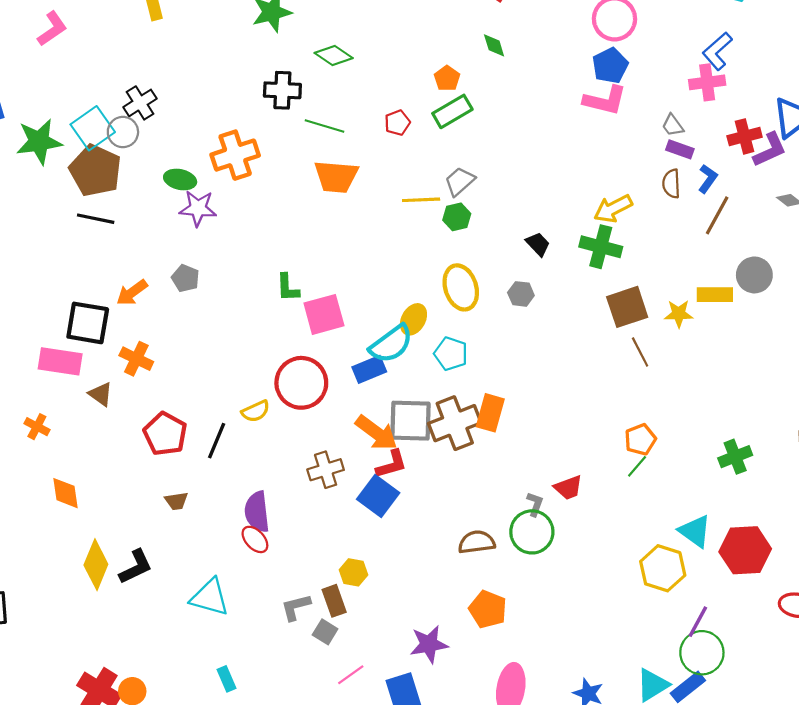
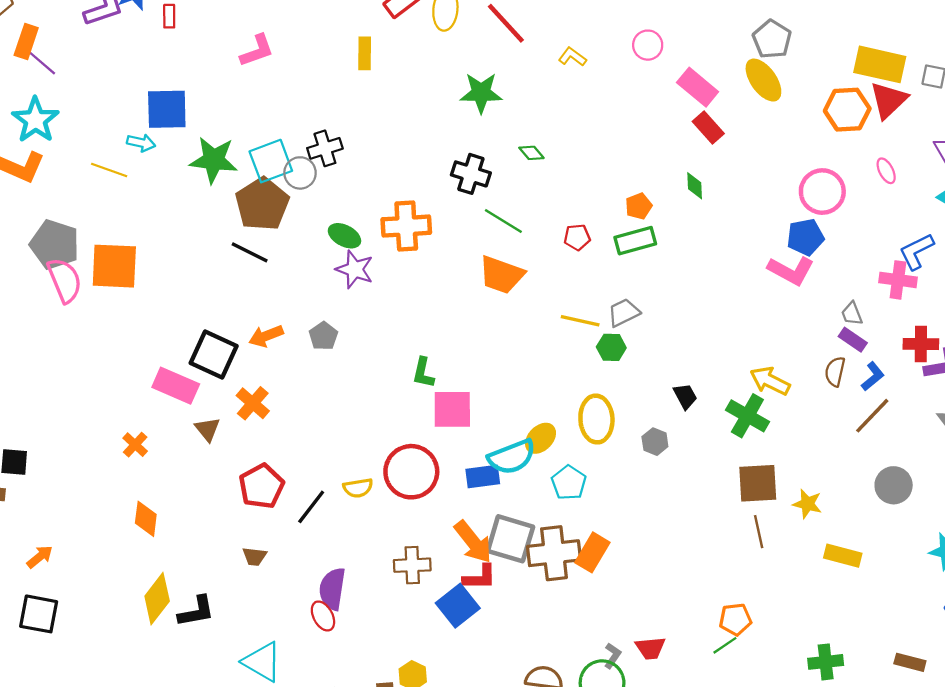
green diamond: (334, 56) -> (531, 153), size x0.7
yellow arrow: (613, 209) -> (770, 381), turned 39
yellow rectangle: (715, 295) -> (843, 556), moved

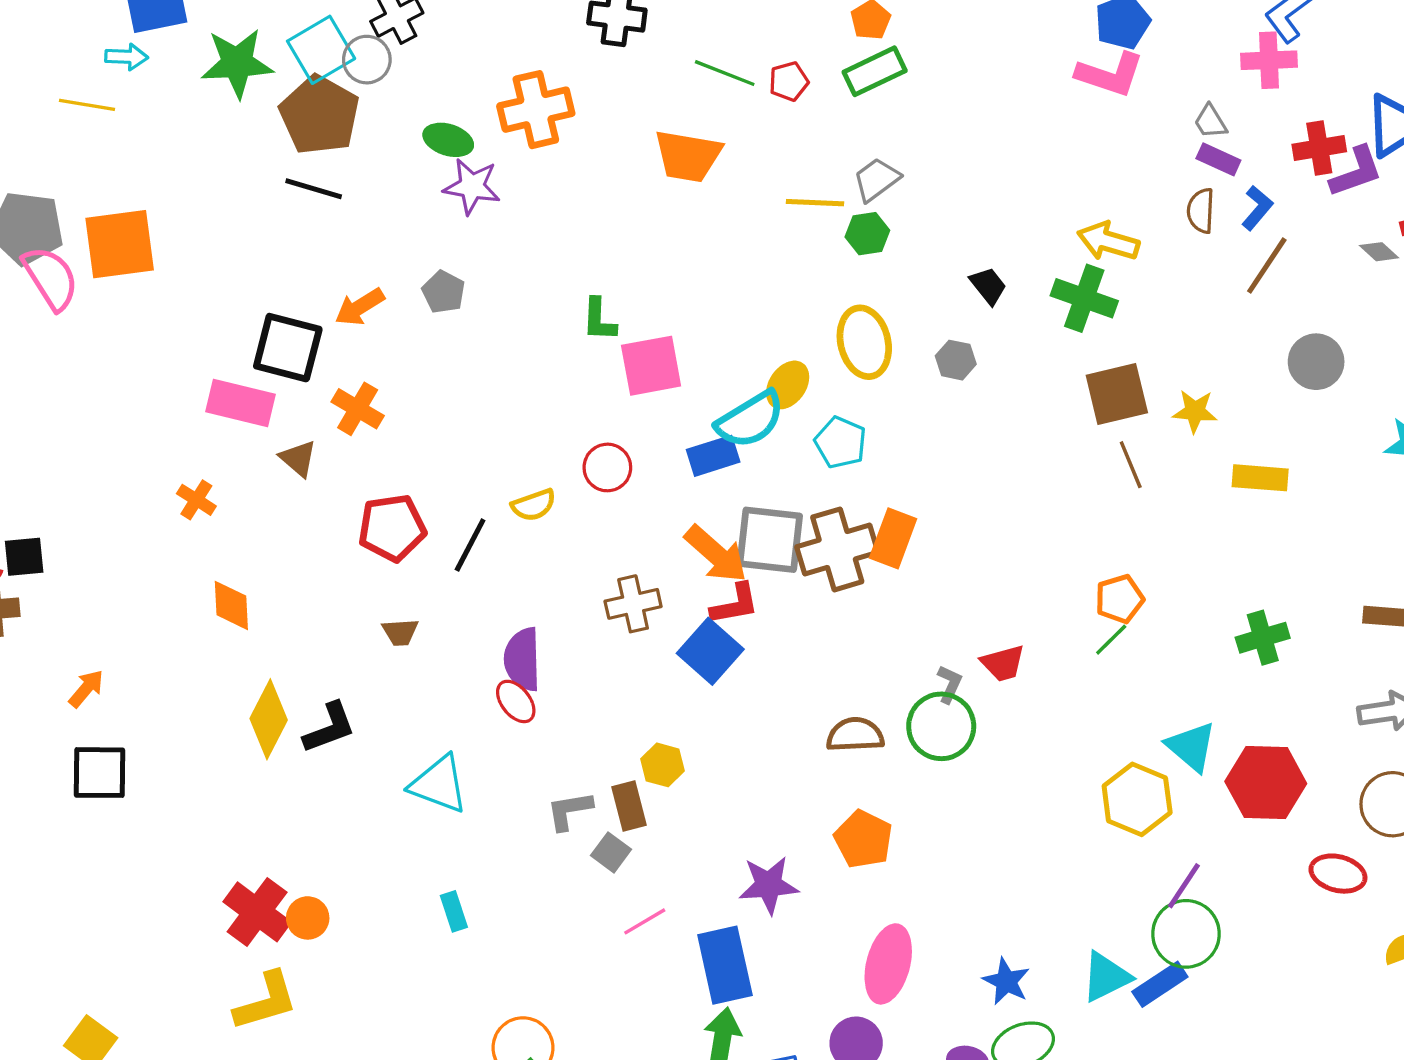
green line: (503, 221) -> (725, 73), moved
red circle: (411, 472) -> (607, 467), size x0.6
red pentagon: (261, 486) -> (392, 528), turned 30

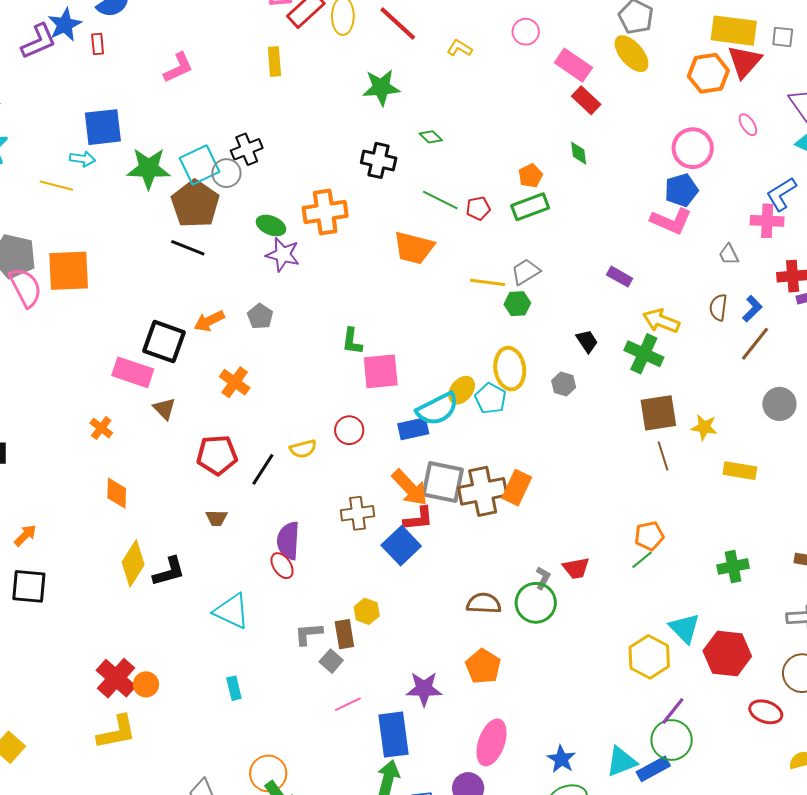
purple rectangle: (1218, 159) -> (620, 277), moved
orange cross: (358, 409) -> (235, 382), moved
cyan pentagon: (841, 442) -> (491, 398), moved

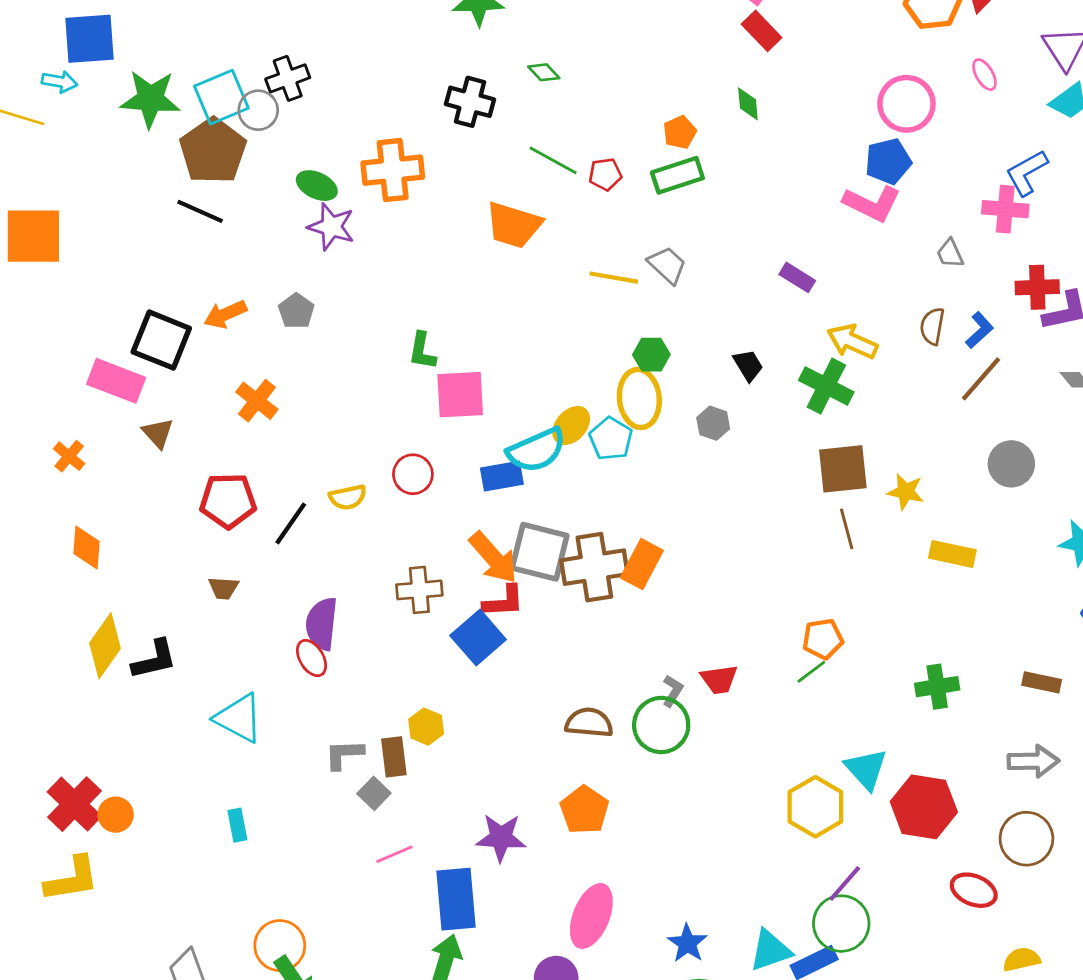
gray trapezoid: (526, 272) -> (667, 265), turned 72
green hexagon: (517, 304) -> (651, 355), moved

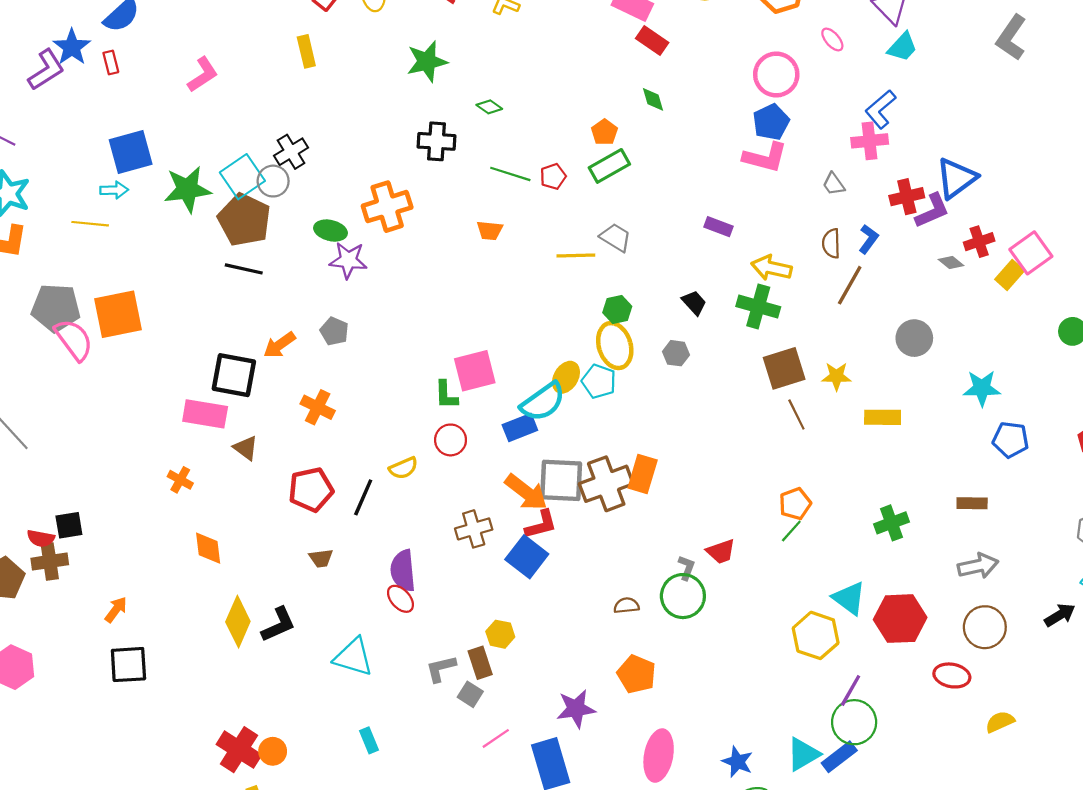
orange trapezoid: (514, 225) -> (490, 230), size x0.6
green L-shape: (422, 351) -> (446, 395), moved
brown line: (981, 379) -> (850, 285), moved
brown semicircle: (589, 723) -> (626, 606), size x0.7

